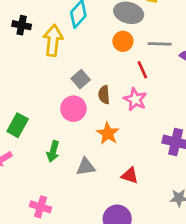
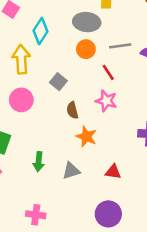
gray square: (81, 79) -> (58, 82), moved
brown semicircle: (104, 95) -> (72, 110), moved
pink circle: (73, 109) -> (21, 100), moved

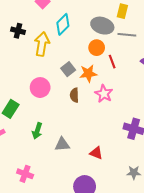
gray line: (120, 46) -> (127, 35), moved
red line: (108, 72) -> (112, 62), moved
pink circle: (21, 100) -> (40, 88), moved
orange star: (86, 137) -> (88, 73), moved, turned 30

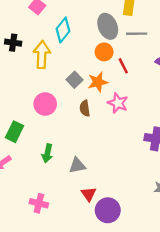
gray ellipse: (102, 26) -> (108, 26), turned 55
red triangle: (96, 153) -> (89, 194), moved, turned 40

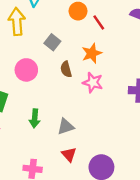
orange star: (98, 82) -> (92, 53), moved
pink star: (118, 103) -> (93, 82), moved
red triangle: (89, 194) -> (69, 154), moved

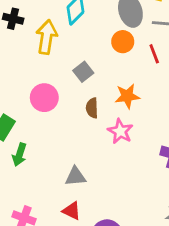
red line: (99, 22) -> (154, 54), moved
green arrow: (35, 118) -> (19, 155), moved
red triangle: (69, 154) -> (72, 211), turned -35

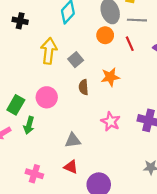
yellow arrow: (47, 37) -> (49, 51), moved
pink circle: (44, 98) -> (47, 97), moved
pink star: (120, 131) -> (111, 121), moved

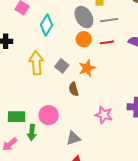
red line: (130, 44) -> (107, 42), turned -64
orange star: (110, 77) -> (87, 68), moved
pink circle: (47, 97) -> (49, 115), moved
green rectangle: (16, 105) -> (17, 117), turned 72

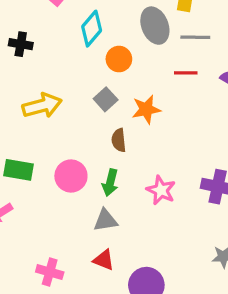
orange circle: (84, 39) -> (119, 59), moved
yellow arrow: (36, 63) -> (42, 106), moved, turned 70
green arrow: (32, 132) -> (110, 183), moved

